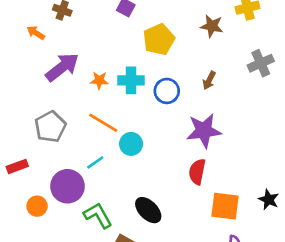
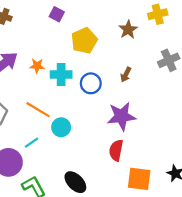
brown star: (212, 26) -> (128, 30), turned 30
orange star: (99, 80) -> (37, 66), moved

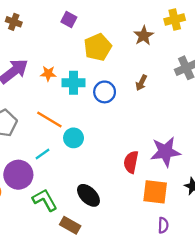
purple star: (121, 116) -> (165, 152), moved

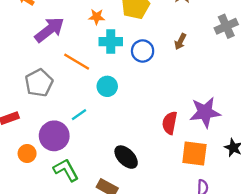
orange star: (48, 74) -> (97, 17), moved
orange line: (49, 120) -> (77, 62), moved
cyan circle: (74, 138) -> (107, 86), moved
green L-shape: (45, 200) -> (66, 170), moved

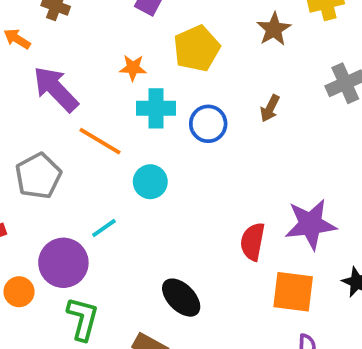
purple arrow: (49, 30) -> (56, 89), turned -96
green L-shape: (66, 170) -> (83, 319), turned 44

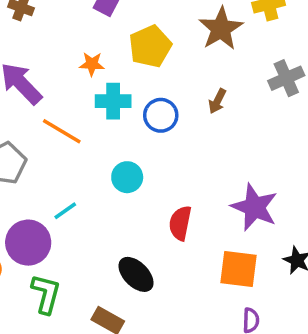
brown star: (274, 29) -> (221, 29), size x1.4
cyan circle: (150, 182) -> (127, 177), moved
purple star: (311, 224) -> (254, 207), turned 30
red semicircle: (253, 242) -> (180, 223), moved

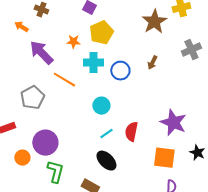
yellow pentagon: (150, 46) -> (101, 33), moved
orange star: (92, 64) -> (73, 42), moved
cyan line: (65, 211) -> (106, 134), moved

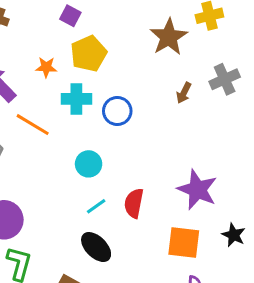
brown arrow: (152, 63) -> (184, 93), moved

